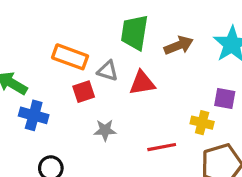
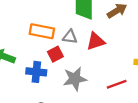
blue cross: (34, 115) -> (36, 72), moved
gray star: (105, 130) -> (75, 79), size x1.5

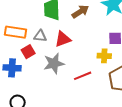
gray star: (75, 79) -> (54, 63), moved

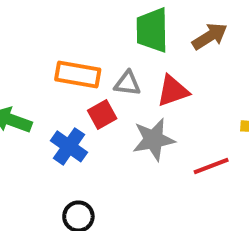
blue cross: (12, 68) -> (69, 146), turned 30

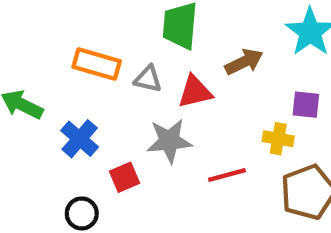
brown arrow: (210, 36) -> (244, 62), moved
red square: (102, 115) -> (124, 177), moved

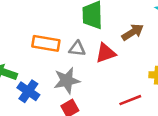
blue cross: (80, 139) -> (28, 91), moved
gray star: (169, 141) -> (67, 81), moved

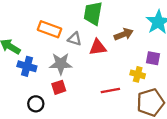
blue cross: (28, 91) -> (27, 66), turned -30

